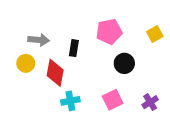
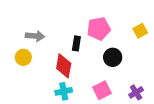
black rectangle: (74, 48) -> (76, 43), moved
red diamond: (55, 73) -> (64, 66), moved

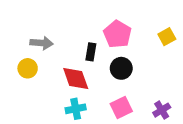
pink pentagon: (99, 29) -> (117, 34), turned -30
black circle: (113, 57) -> (121, 68), moved
red diamond: (64, 66) -> (76, 78), turned -30

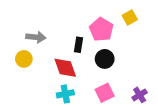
yellow square: (167, 37) -> (130, 17), moved

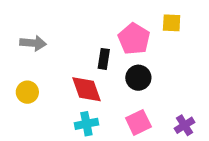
yellow square: (130, 17) -> (172, 23), turned 32
gray arrow: (36, 37) -> (33, 43), moved
yellow circle: (24, 59) -> (27, 92), moved

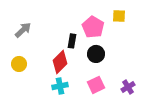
gray arrow: (33, 43) -> (23, 30), turned -48
red diamond: (86, 89) -> (60, 62), turned 65

